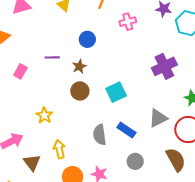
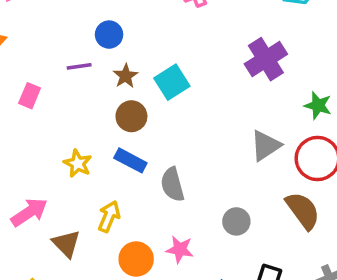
blue circle: (87, 39) -> (109, 35), moved
cyan square: (116, 92) -> (172, 82), moved
blue rectangle: (126, 130) -> (130, 160), moved
yellow arrow: (59, 149) -> (109, 216), turned 42

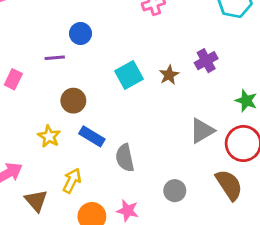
purple cross: (266, 59) -> (206, 61), size x0.7
brown star: (126, 76) -> (169, 75), moved
brown circle: (131, 116) -> (73, 101), moved

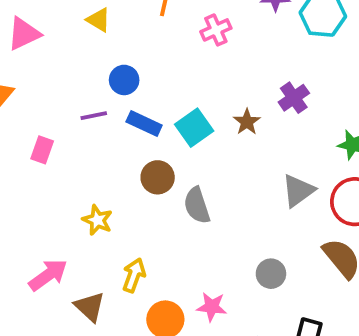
brown circle: (73, 101) -> (158, 177), moved
blue rectangle: (92, 136) -> (144, 124), moved
gray semicircle: (125, 158) -> (197, 205), moved

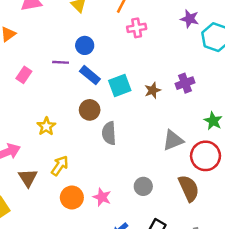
pink cross: (216, 30) -> (137, 28), moved

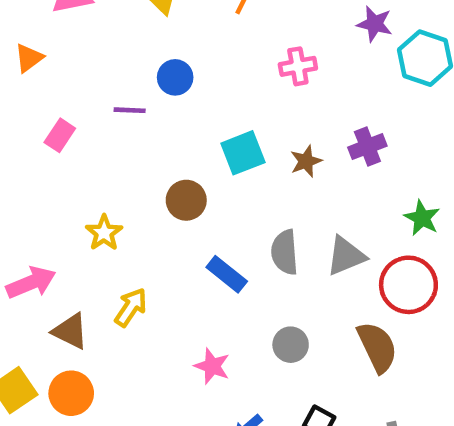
pink cross: (137, 28) -> (298, 66), moved
blue rectangle: (90, 75) -> (227, 274), moved
gray semicircle: (109, 133) -> (285, 252), moved
brown triangle: (28, 178) -> (70, 331), turned -30
orange circle: (72, 197) -> (71, 393), moved

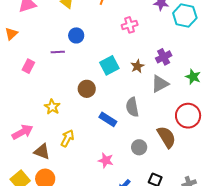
green star: (422, 218) -> (193, 77), moved
gray triangle: (346, 256) -> (160, 84), moved
brown semicircle: (377, 347) -> (166, 137), moved

